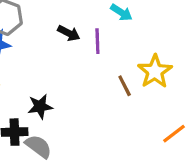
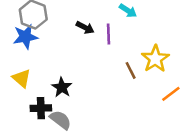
black star: (40, 107) -> (62, 87), turned -30
orange line: (174, 134) -> (171, 94), moved

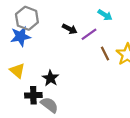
purple line: (109, 34) -> (89, 34), turned 56
brown line: (131, 70) -> (105, 54), moved

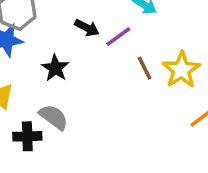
black star: (50, 78) -> (55, 68), moved
gray semicircle: (49, 105) -> (54, 117), moved

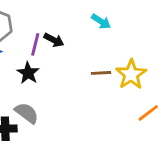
purple line: (118, 37) -> (35, 44), moved, turned -40
brown line: (145, 68) -> (101, 73), turned -66

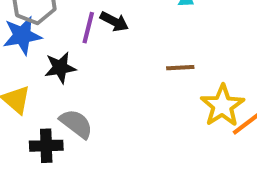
black star: (28, 73) -> (60, 68), moved, turned 30
yellow star: (131, 74) -> (222, 106), moved

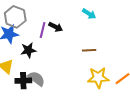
yellow star: (222, 106) -> (98, 78), moved, turned 30
black cross: (46, 146) -> (23, 81), moved

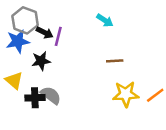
cyan arrow: (89, 14) -> (105, 20), moved
black arrow: (56, 27) -> (45, 33), moved

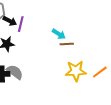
cyan arrow: (105, 20) -> (59, 34), moved

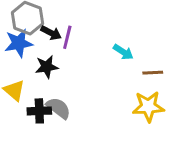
brown line: (67, 44) -> (153, 73), moved

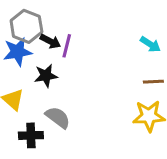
cyan arrow: (123, 52) -> (150, 44), moved
black cross: (39, 111) -> (31, 135), moved

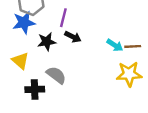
black arrow: (50, 41) -> (73, 37), moved
cyan arrow: (150, 44) -> (115, 45), moved

